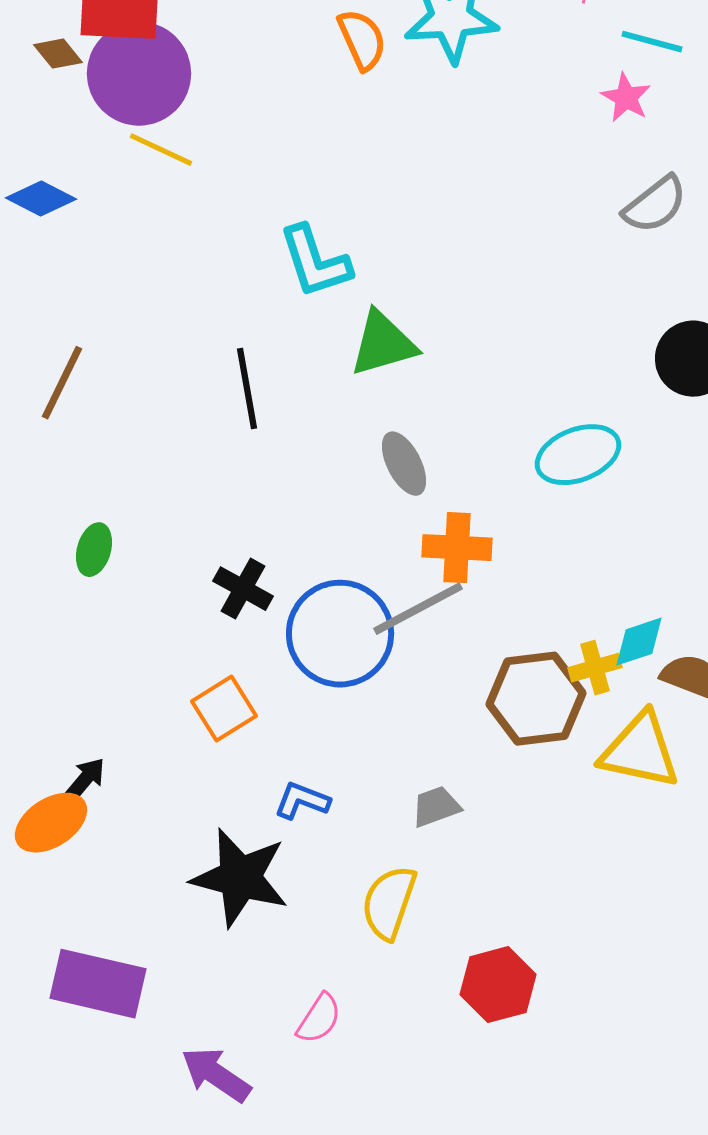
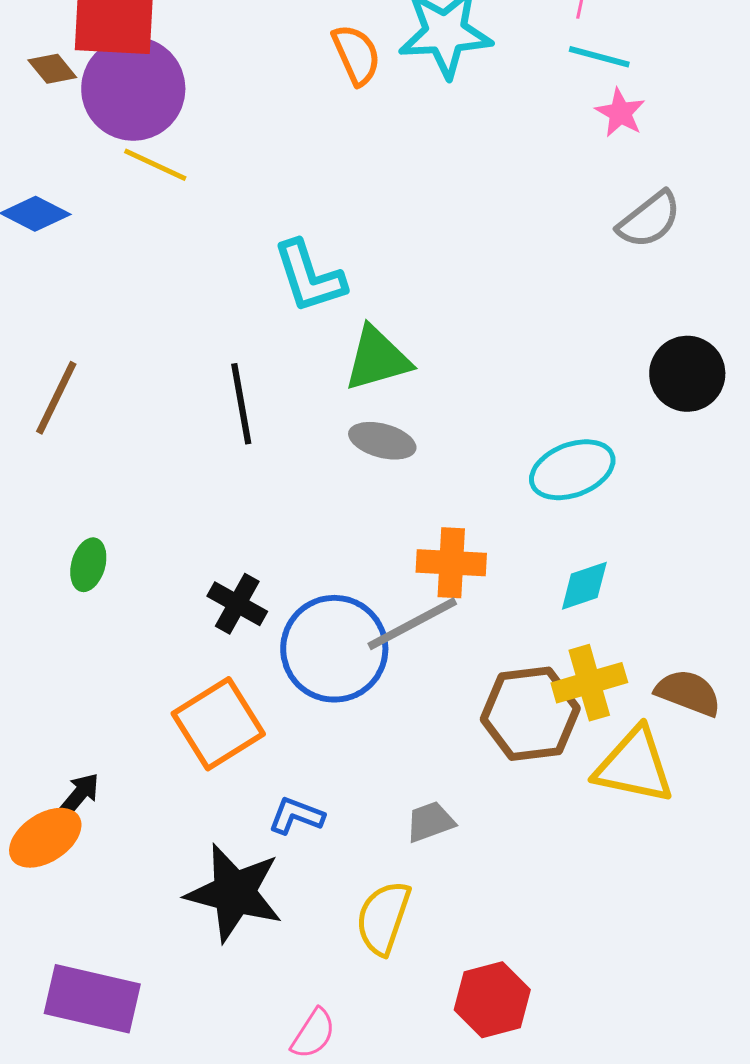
cyan line: (652, 42) -> (599, 57), moved
gray ellipse: (404, 464) -> (382, 441), moved, turned -48
cyan diamond: (639, 642) -> (584, 586), moved
yellow cross: (595, 668) -> (589, 683), size x1.4
orange square: (224, 709) -> (218, 724), size x1.4

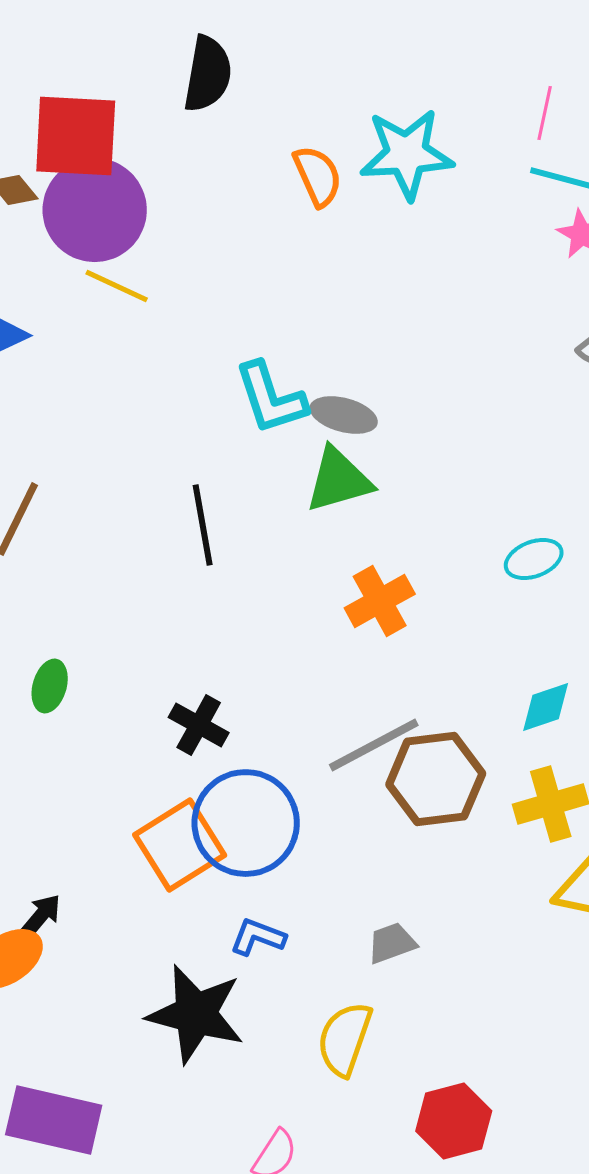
gray ellipse: (382, 441) -> (344, 415), moved
cyan ellipse: (572, 470) -> (534, 559), moved, size x0.7
orange cross: (451, 563) -> (380, 601), moved, turned -32
blue circle: (334, 649) -> (246, 823), moved
brown hexagon: (530, 714) -> (436, 779), moved

